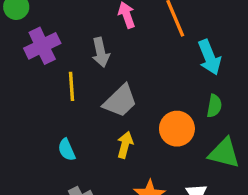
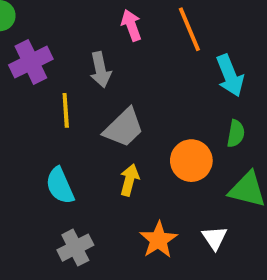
cyan semicircle: (67, 150) -> (60, 186), size x1.4

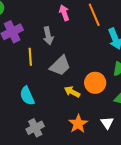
yellow arrow: (129, 180) -> (72, 92), moved, turned -77

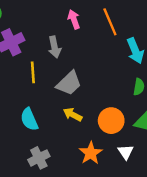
orange circle: (95, 83) -> (111, 121), moved
yellow arrow: (72, 92) -> (73, 115), moved

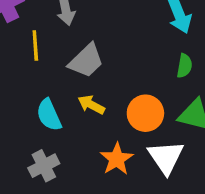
cyan semicircle: (29, 119) -> (49, 115), moved
white triangle: (126, 152) -> (166, 157), size x1.6

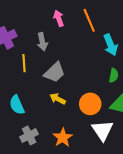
cyan semicircle: (49, 115) -> (17, 105), moved
orange star: (117, 159) -> (63, 138), moved

